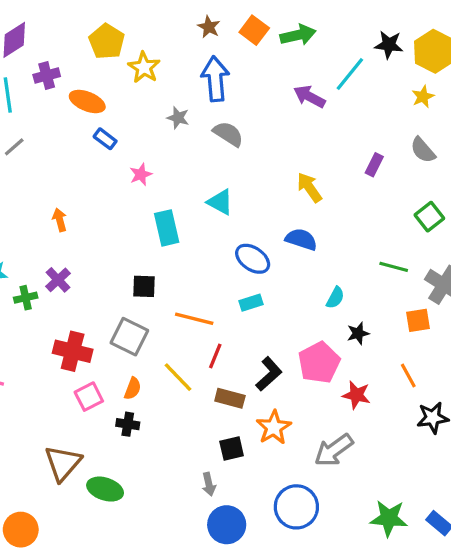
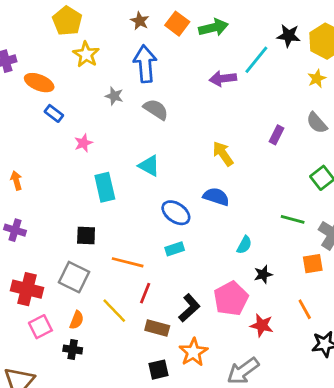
yellow pentagon: (107, 41) -> (67, 21), moved
purple arrow: (309, 97) -> (223, 79), turned -35
purple cross: (58, 280) -> (15, 230), turned -30

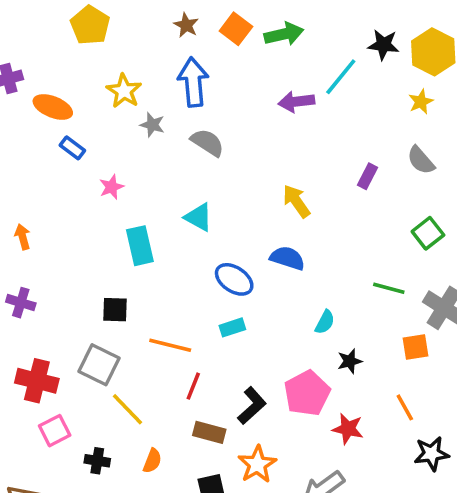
yellow star: (86, 54) -> (124, 91), moved
yellow line: (114, 311) -> (127, 409), moved
orange semicircle: (77, 320) -> (152, 461), moved

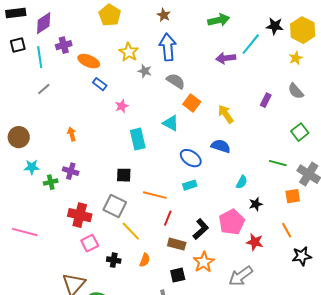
orange square: (236, 29) -> (192, 103), moved

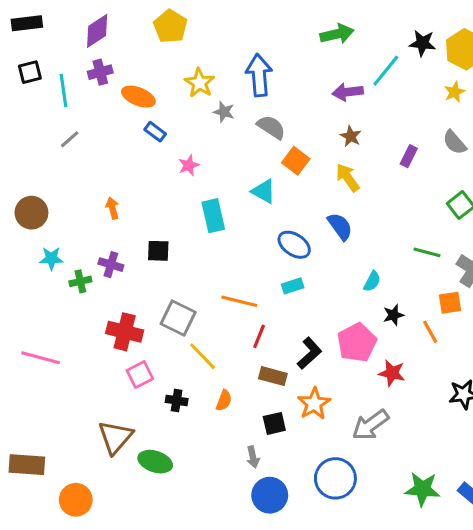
brown star: (164, 15) -> (351, 136), moved
purple diamond: (44, 23) -> (97, 31), moved
blue semicircle: (221, 146) -> (340, 226), turned 36
black square: (124, 175) -> (158, 251), moved
orange line: (287, 230) -> (430, 332), moved

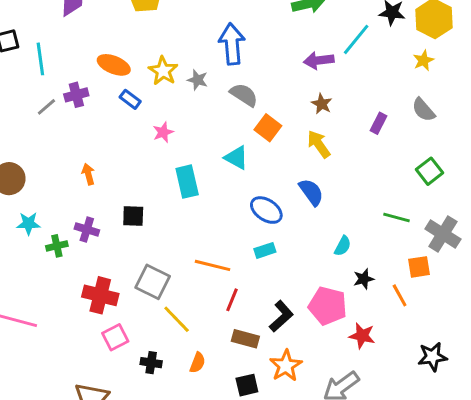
purple cross: (100, 72) -> (76, 95), moved
yellow star: (199, 83) -> (163, 71), moved
pink pentagon: (357, 342) -> (328, 306), turned -30

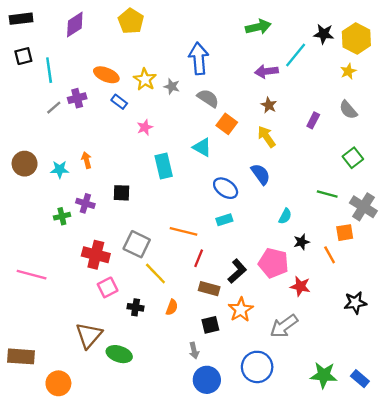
cyan star: (28, 224) -> (60, 169), moved

